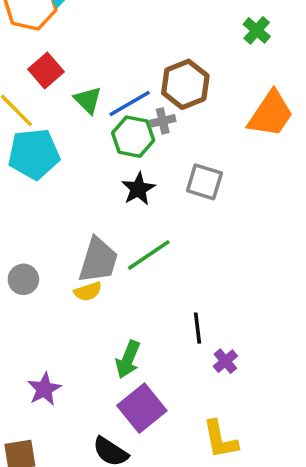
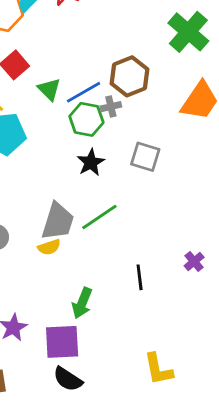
green cross: (257, 30) -> (188, 32), size x1.8
purple cross: (225, 361) -> (194, 261), moved
purple square: (142, 408) -> (62, 342), moved, turned 36

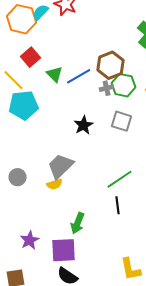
gray cross: (111, 107) -> (107, 88), moved
green hexagon: (86, 119) -> (124, 85), moved
green line: (99, 217) -> (120, 179), moved
gray trapezoid: (58, 221) -> (61, 166), turned -152

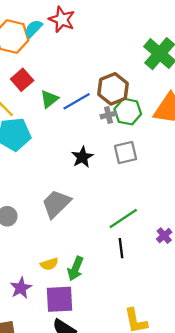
green triangle: (55, 74) -> (49, 99), turned 36
gray square: (122, 121) -> (126, 153), turned -30
yellow semicircle: (55, 184) -> (49, 264), moved

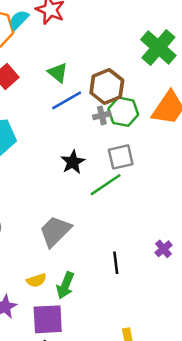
green triangle: (49, 99) -> (58, 73), moved, turned -42
gray trapezoid: (56, 204) -> (55, 231), moved
green line: (123, 219) -> (106, 185), moved

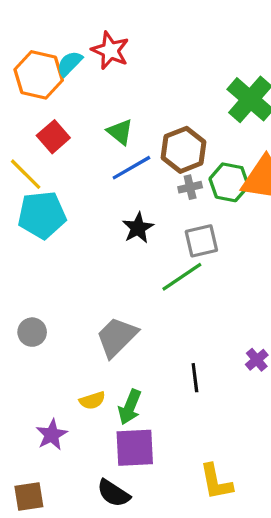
green hexagon: (123, 112) -> (229, 182), moved
gray cross: (102, 115) -> (190, 187), moved
black star: (73, 162) -> (138, 228), moved
purple square: (48, 319) -> (135, 448), moved

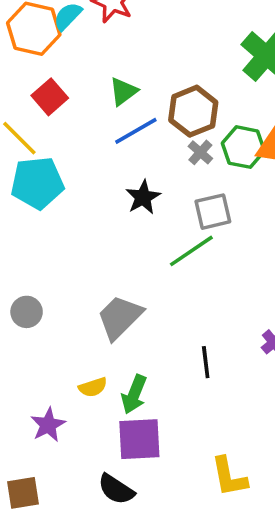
green triangle: (120, 132) -> (123, 91), turned 44
gray cross: (190, 187) -> (200, 152), turned -35

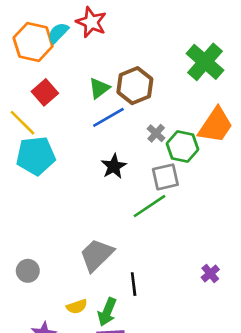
brown hexagon: (193, 111) -> (135, 86), moved
green hexagon: (243, 147) -> (183, 147), moved
gray circle: (27, 312) -> (28, 271), moved
black line: (206, 362) -> (134, 284), moved

